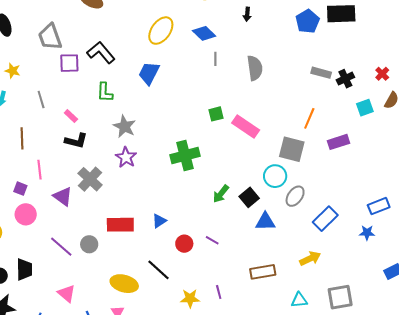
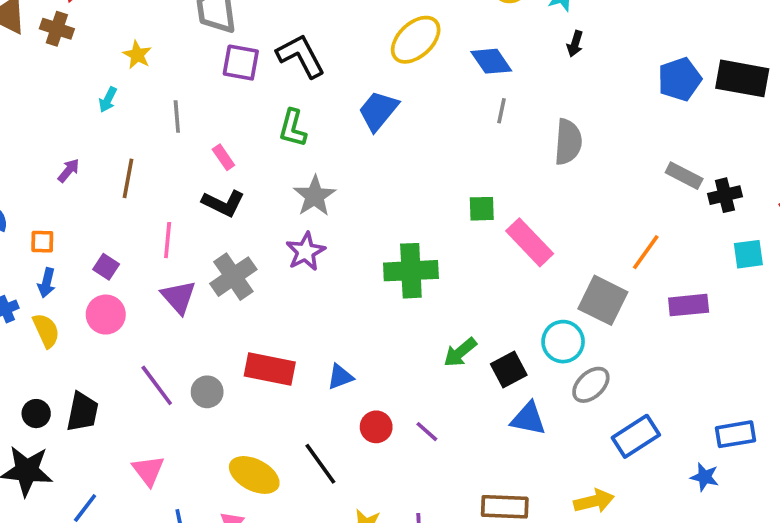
pink line: (39, 170) -> (168, 240), moved

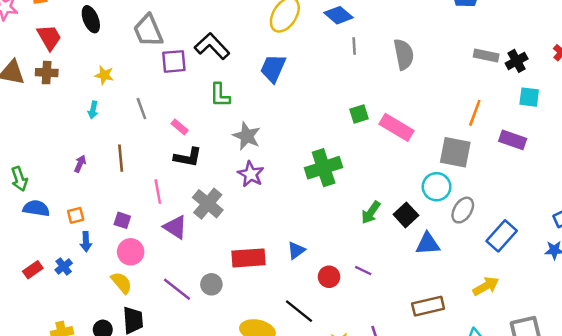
cyan square: (748, 254) -> (529, 97), moved, turned 30
purple rectangle: (689, 305) -> (513, 140), turned 40
yellow semicircle: (46, 331) -> (121, 283), moved

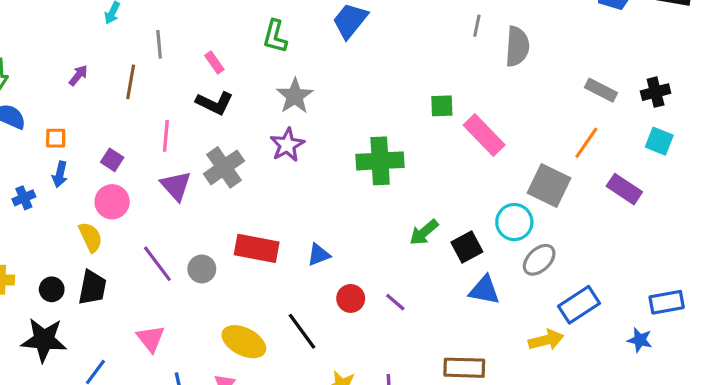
gray line: (354, 46) -> (477, 26), moved
gray rectangle: (486, 56) -> (601, 90), moved
gray line: (141, 109) -> (159, 44), moved
yellow arrow: (486, 286) -> (546, 340), moved

